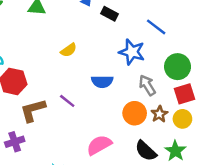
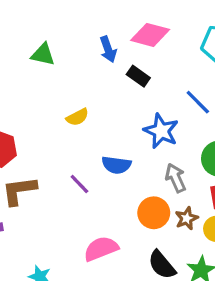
purple line: (67, 101) -> (79, 184), moved

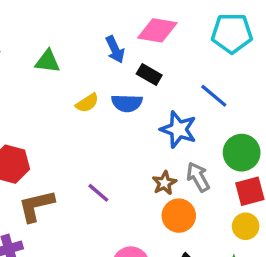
yellow semicircle: (77, 117) -> (87, 103), moved
blue semicircle: (116, 165) -> (127, 103), moved
brown star: (187, 218) -> (164, 183), moved

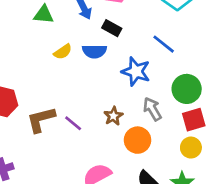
green triangle: (48, 61) -> (44, 15), moved
brown star: (164, 183) -> (113, 116), moved
brown L-shape: (36, 206) -> (41, 120), moved

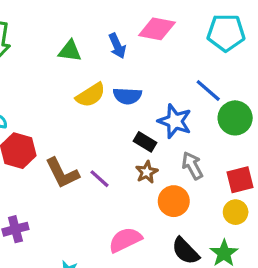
black rectangle: (112, 28) -> (145, 142), moved
yellow semicircle: (63, 52) -> (91, 95), size x1.4
green circle: (187, 89) -> (235, 118), moved
brown L-shape: (41, 120) -> (62, 173), turned -104

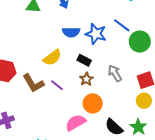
yellow semicircle: (91, 95) -> (52, 58), moved
blue star: (175, 121) -> (96, 34), moved
orange circle: (174, 201) -> (93, 103), moved

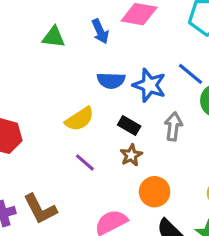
gray arrow: (115, 73) -> (173, 126), moved, turned 36
brown L-shape: (33, 83) -> (40, 209), moved
orange circle: (93, 103) -> (155, 192), moved

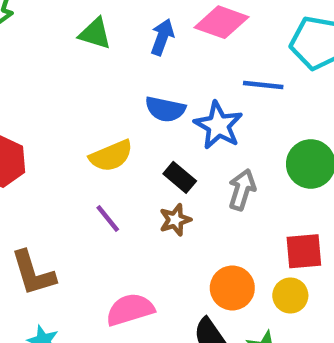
blue arrow: (100, 31) -> (162, 37), turned -145
blue line: (191, 74) -> (263, 85), moved, turned -44
orange circle: (155, 192) -> (232, 288), moved

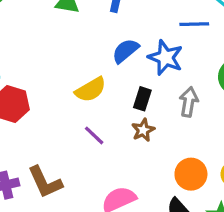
blue semicircle: (165, 109) -> (125, 51), turned 136
black rectangle: (180, 177) -> (142, 99), turned 75

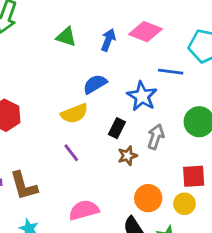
blue semicircle: (125, 51) -> (95, 84), moved
brown star: (143, 130) -> (128, 156), moved

